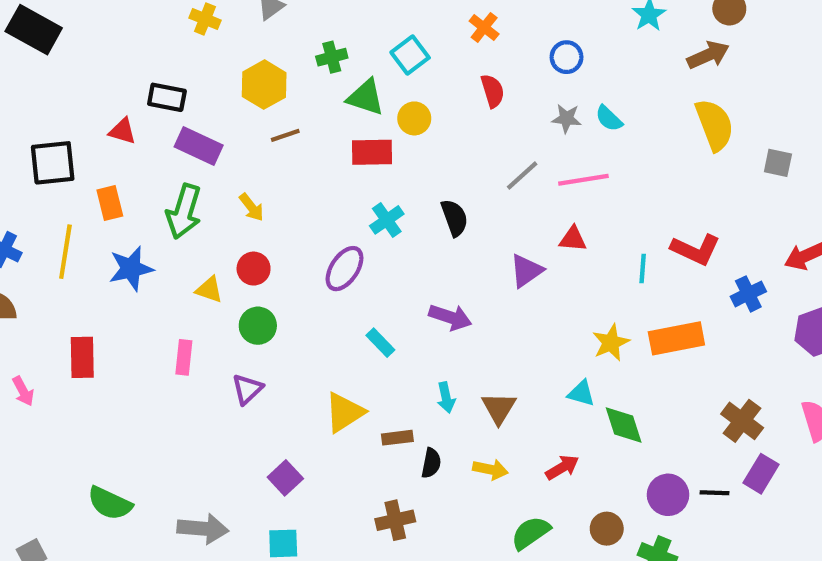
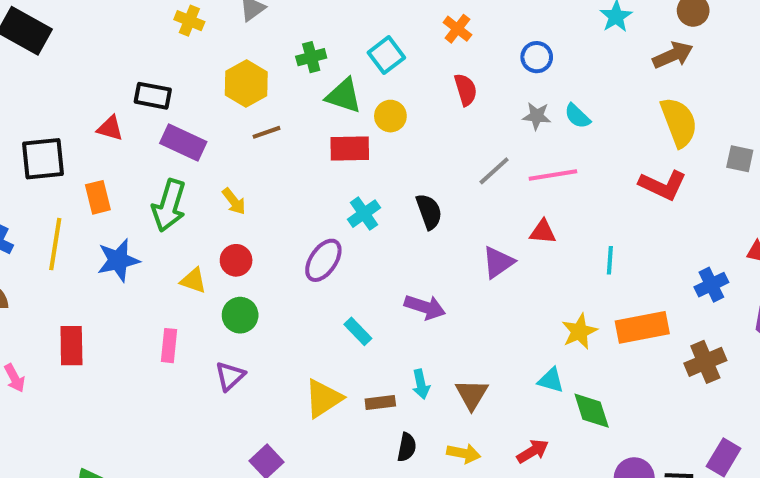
red L-shape: (695, 250) -> (663, 185), moved
brown cross: (742, 421) -> (705, 362), moved, turned 30
brown rectangle: (397, 438) -> (380, 403), moved

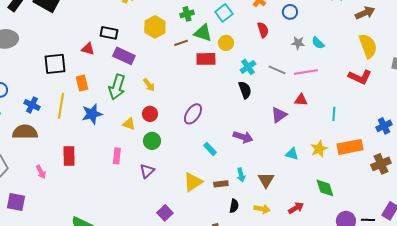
blue circle: (537, 57) -> (290, 12), moved
brown line: (266, 132) -> (181, 43), moved
gray line: (494, 171) -> (277, 70), turned 66
cyan cross: (364, 214) -> (248, 67), moved
cyan triangle: (551, 380) -> (292, 154), moved

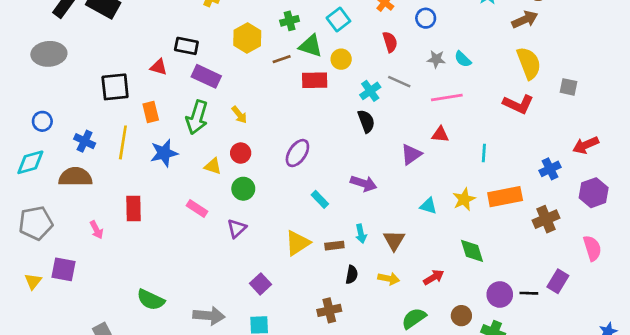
gray line: (277, 70) -> (399, 82), moved
pink rectangle: (117, 156) -> (197, 209), turned -63

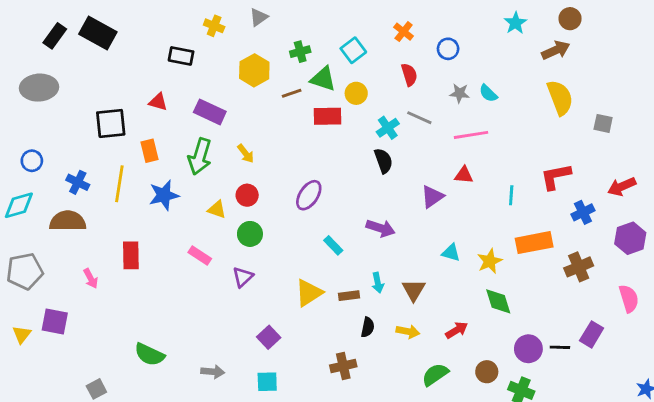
black rectangle: (186, 46) -> (181, 56), moved
red L-shape: (518, 104) -> (556, 177), moved, turned 144
yellow star: (464, 199) -> (490, 261), moved
gray arrow: (209, 316) -> (213, 372), size x0.7

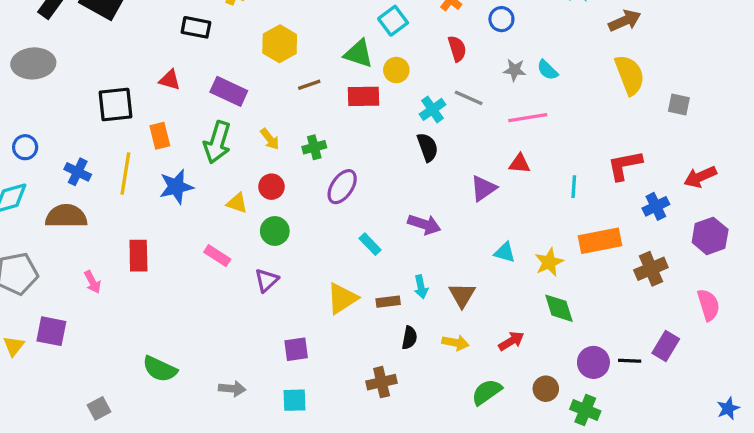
green cross: (300, 52) -> (314, 147), moved
brown line: (292, 93) -> (309, 85), moved
purple square: (269, 337) -> (296, 349), turned 35

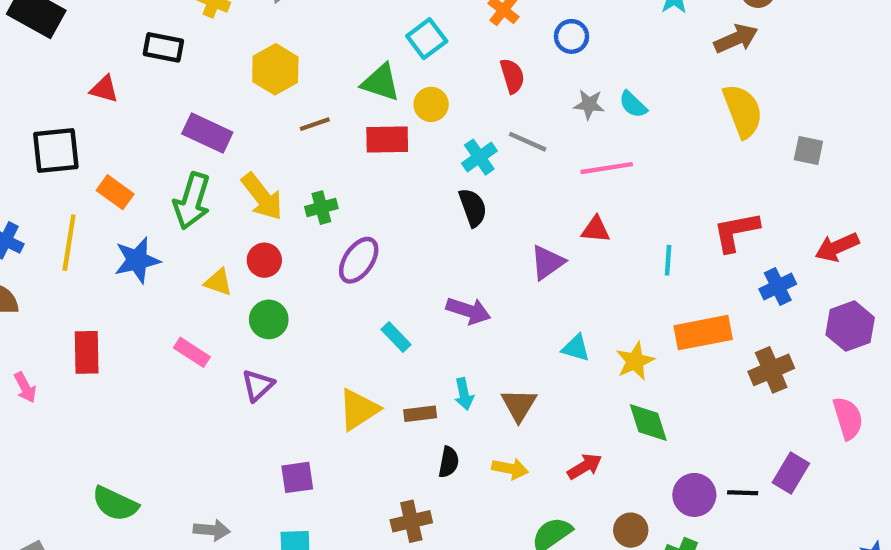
red triangle: (170, 80) -> (104, 89), moved
orange rectangle: (160, 136) -> (115, 192), turned -40
yellow arrow: (270, 139) -> (262, 197), size x1.6

